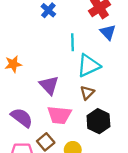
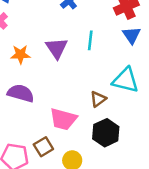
cyan triangle: (89, 66) -> (125, 80), moved, turned 30
purple triangle: (49, 85) -> (57, 48), moved
purple semicircle: (22, 118) -> (21, 93), moved, turned -30

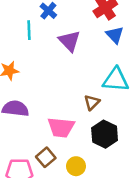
cyan line: (90, 40) -> (29, 30), moved
purple triangle: (57, 48) -> (69, 41), moved

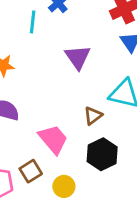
purple triangle: (69, 41) -> (78, 57), moved
pink trapezoid: (61, 127) -> (53, 139), turned -144

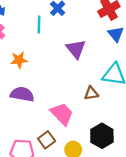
brown triangle: (93, 116) -> (91, 93), turned 32
black hexagon: (102, 154) -> (102, 136), moved

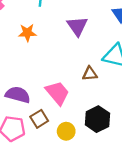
orange star: (19, 60) -> (27, 33), moved
purple semicircle: (22, 94) -> (18, 95), moved

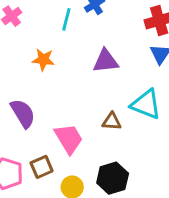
purple triangle: (77, 26) -> (106, 61), turned 50
purple semicircle: (18, 95) -> (23, 113), moved, turned 35

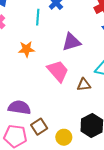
purple semicircle: (23, 113) -> (19, 107), moved, turned -40
pink trapezoid: (69, 139) -> (58, 71), moved

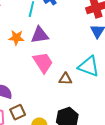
purple triangle: (71, 42) -> (40, 35), moved

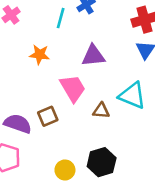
purple triangle: (40, 35) -> (93, 56), moved
brown square: (18, 112) -> (48, 116), moved

